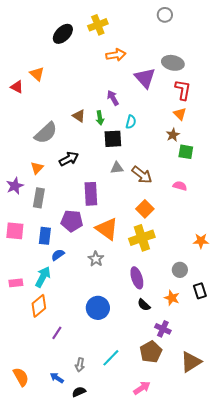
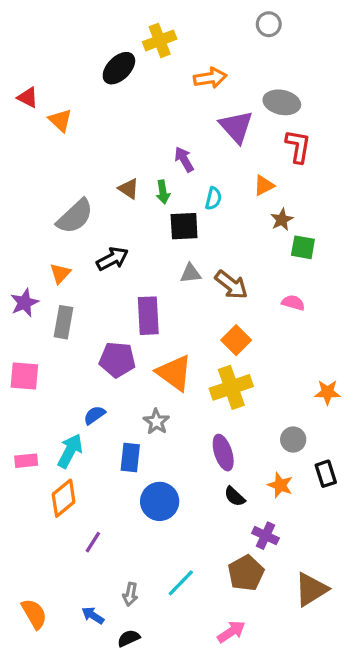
black ellipse: (63, 34) -> (119, 68), moved
orange arrow: (116, 55) -> (210, 78), moved
red triangle: (17, 87) -> (28, 97), moved
orange triangle: (180, 114) -> (264, 185), moved, turned 48
blue rectangle: (45, 236) -> (130, 457), moved

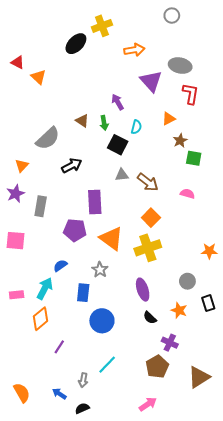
black square: (184, 226) -> (118, 145), turned 30
orange triangle: (60, 273) -> (22, 166), moved
cyan line: (181, 583) -> (107, 365), moved

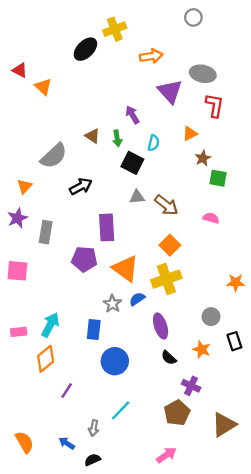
blue semicircle: (60, 266) -> (137, 299), moved

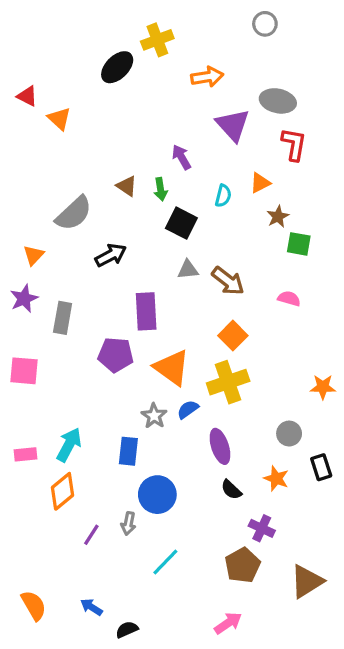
cyan semicircle: (154, 143) -> (223, 196), moved
gray arrow: (94, 428) -> (128, 523), moved

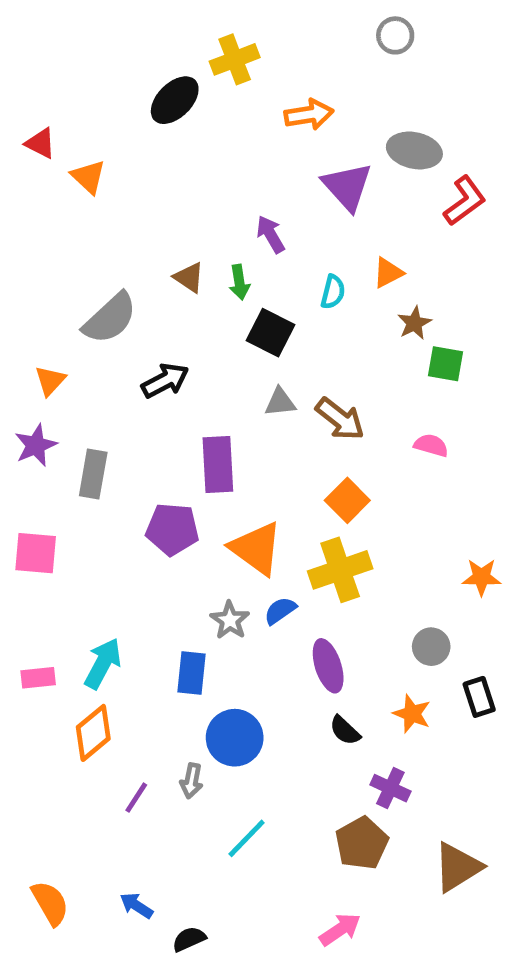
red L-shape: (294, 144) -> (465, 201), moved, turned 44

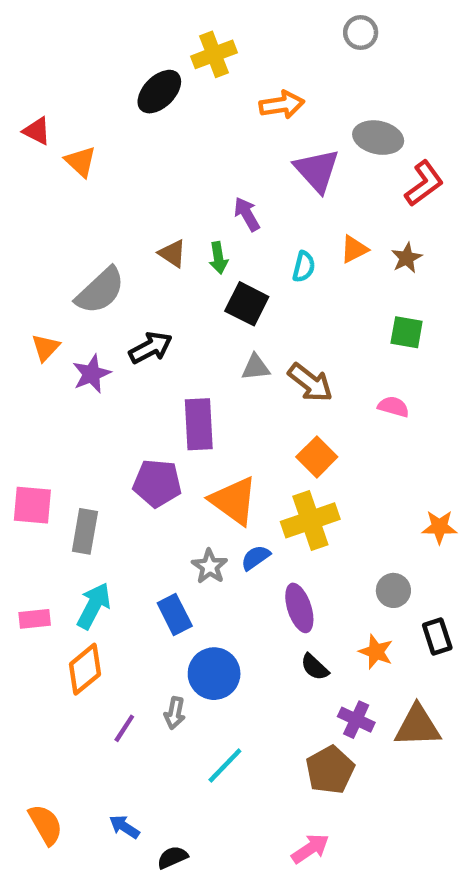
brown star: (414, 323) -> (407, 258), moved
purple star: (36, 445) -> (91, 374), moved
gray rectangle: (93, 474) -> (85, 531), moved
blue rectangle: (191, 673) -> (175, 615), turned -33
brown triangle: (458, 867) -> (418, 726), moved, turned 30

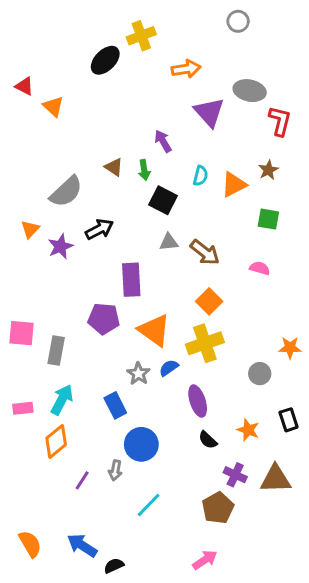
red L-shape: (424, 183) -> (280, 121), turned -40
orange triangle: (354, 249) -> (234, 184), moved, size x1.4
gray circle: (393, 590) -> (260, 374), moved
blue arrow: (124, 827) -> (82, 545), size x1.5

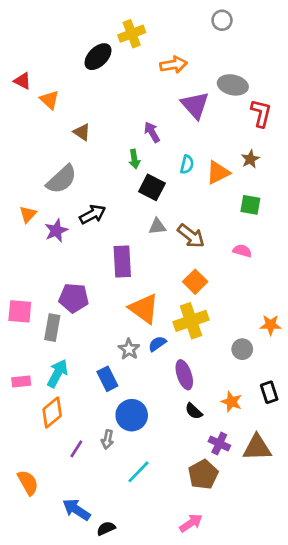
brown triangle: (114, 167) -> (82, 132), moved
purple pentagon: (104, 319) -> (74, 298), moved
orange semicircle: (30, 544) -> (28, 483), moved

